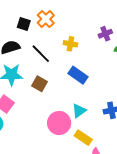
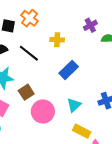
blue rectangle: (78, 75) -> (69, 70), turned -72
brown square: (39, 84) -> (26, 92), moved, turned 35
pink circle: (59, 123) -> (43, 111), moved

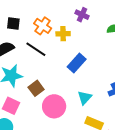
orange cross: (29, 18) -> (43, 26), moved
purple cross: (90, 25) -> (82, 15), moved, turned -32

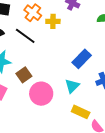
blue rectangle: (77, 63) -> (82, 59), moved

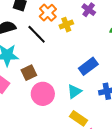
yellow cross: (53, 21) -> (66, 25), turned -32

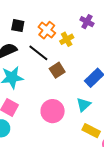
brown square: (29, 73) -> (57, 70), moved

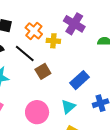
purple cross: (87, 22) -> (74, 24), size x1.5
yellow cross: (67, 39) -> (53, 41), turned 32

